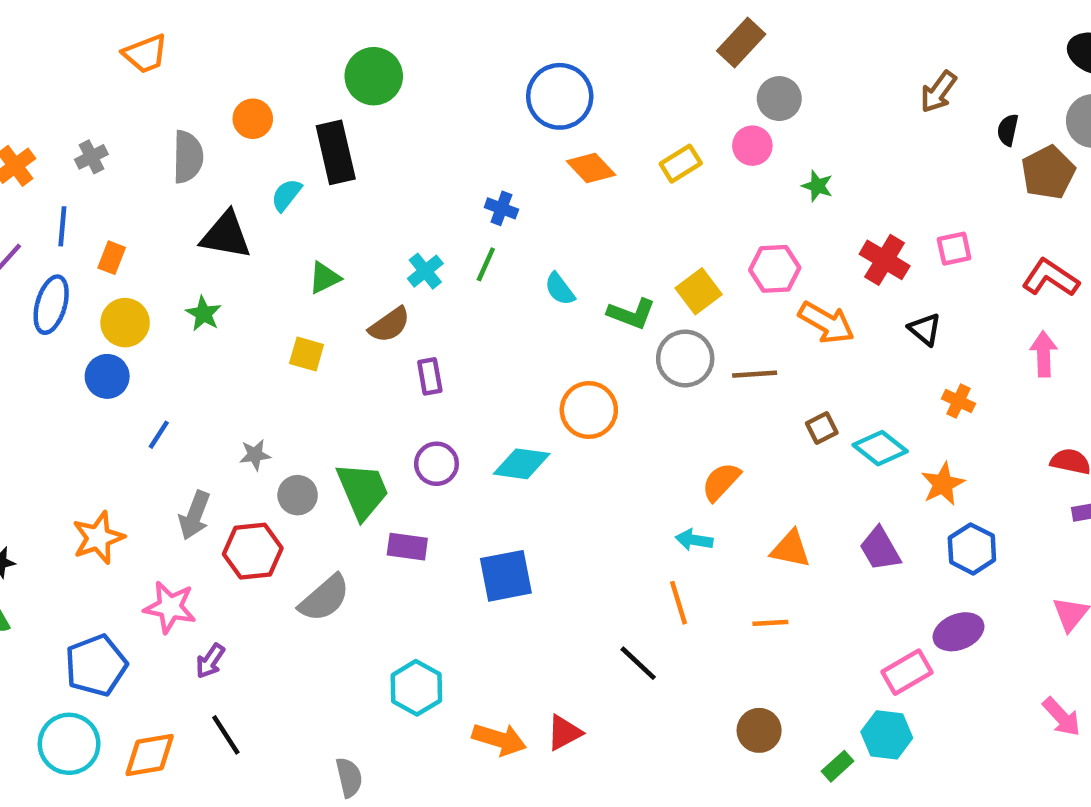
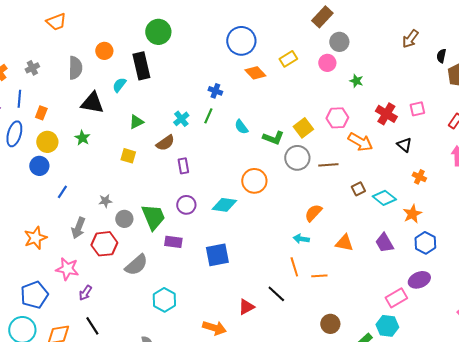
yellow rectangle: (681, 164) -> (288, 59), moved
orange line: (770, 623) -> (319, 276), moved
cyan hexagon: (416, 688) -> (164, 300), moved
red triangle: (564, 733) -> (246, 307), moved

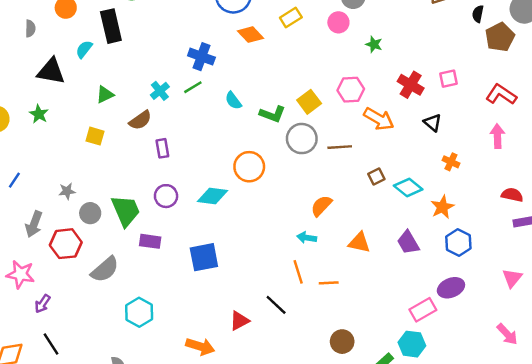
gray semicircle: (75, 68) -> (30, 28), size x0.6
blue cross: (215, 91) -> (201, 57), size x1.5
green line: (208, 116) -> (193, 87), turned 35

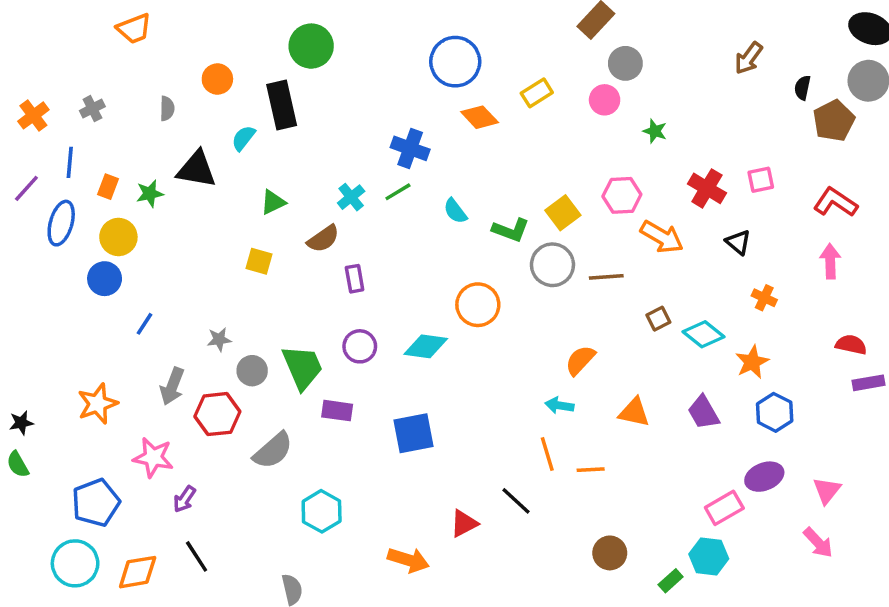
green star: (39, 114) -> (150, 194), moved, turned 30
pink triangle: (512, 278) -> (827, 490), moved
pink arrow: (507, 334) -> (818, 543), moved

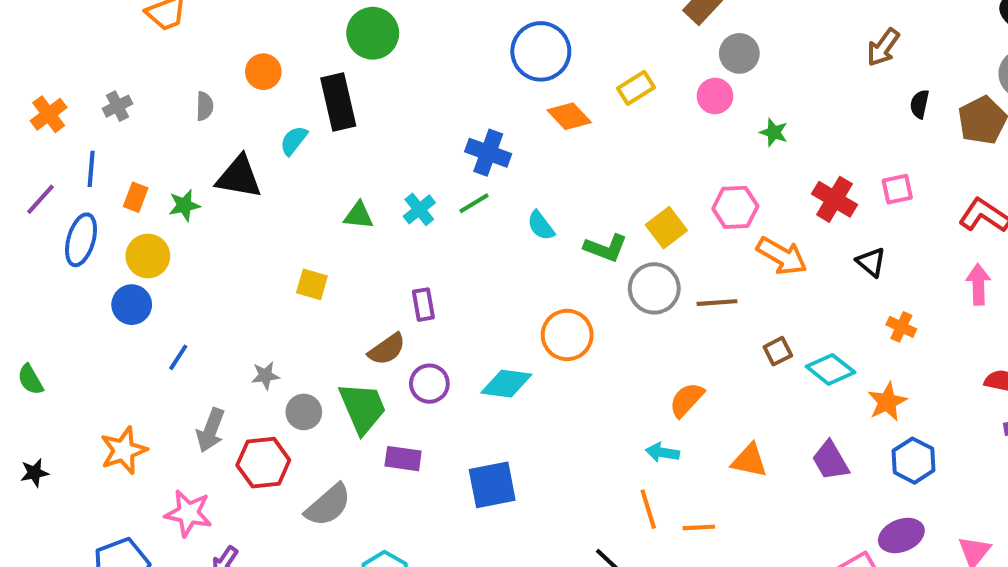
black semicircle: (802, 88) -> (920, 104), moved
green triangle: (273, 202) -> (359, 215), moved, turned 32
brown semicircle: (323, 239) -> (387, 349), moved
green semicircle: (18, 464) -> (30, 380), moved

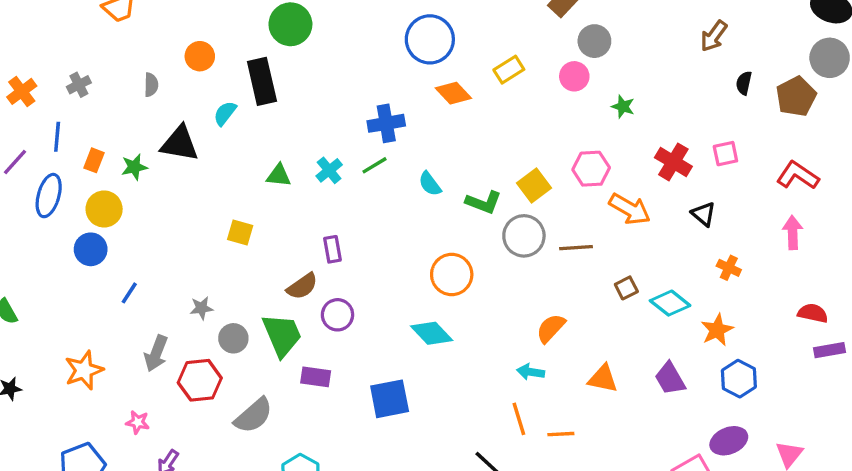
blue cross: (488, 153) -> (386, 123), turned -30
cyan diamond: (506, 384) -> (432, 333), moved, turned 39
pink star: (188, 513) -> (138, 422), size x0.6

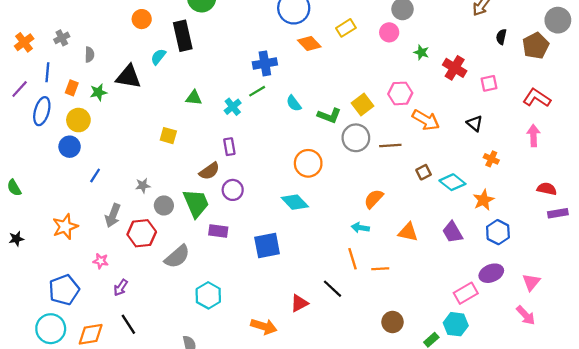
gray semicircle: (151, 85) -> (90, 55), moved
red cross: (673, 162) -> (455, 68), moved
cyan cross: (329, 170) -> (233, 107), moved

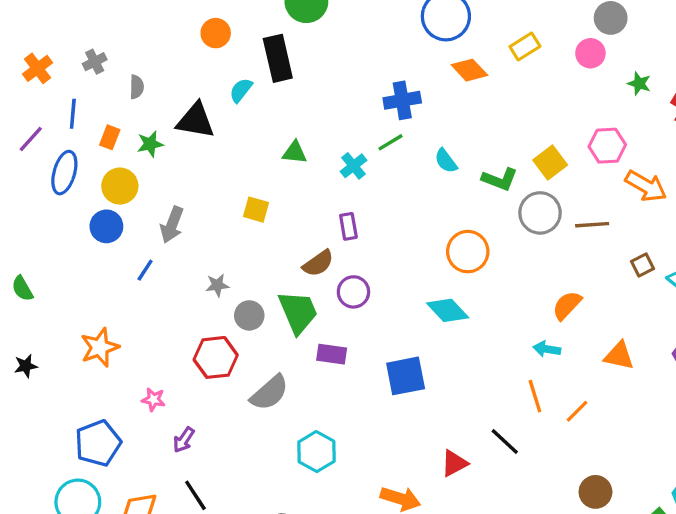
gray arrow: (113, 215) -> (172, 225), moved
orange line: (380, 269) -> (577, 411), turned -42

